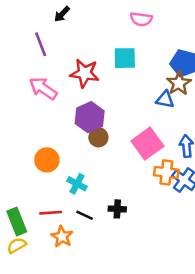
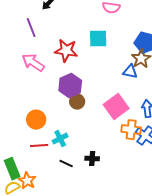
cyan cross: (77, 184) -> (60, 139), turned 35
red line: (51, 213) -> (39, 146), moved
orange star: (62, 237) -> (27, 181), moved

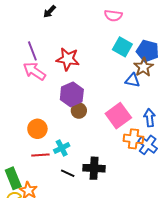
purple line: (31, 28) -> (32, 51), moved
cyan square: (98, 39) -> (122, 47), moved, turned 30
black cross: (92, 159) -> (94, 168), size x1.5

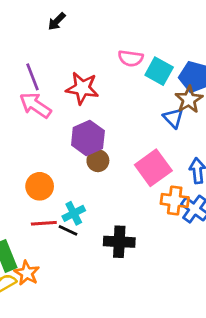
pink semicircle: (113, 16) -> (131, 58), moved
blue triangle: (132, 80) -> (173, 118), turned 35
black line: (68, 173) -> (68, 230), moved

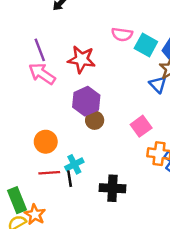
pink square: (153, 168) -> (141, 126), size x0.7
black line: (68, 230) -> (70, 179), turned 56

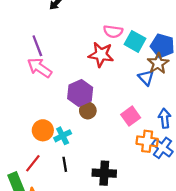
red star: (81, 59) -> (101, 55), moved
cyan cross: (74, 164) -> (63, 136), moved
red line: (49, 173) -> (33, 163), moved, turned -48

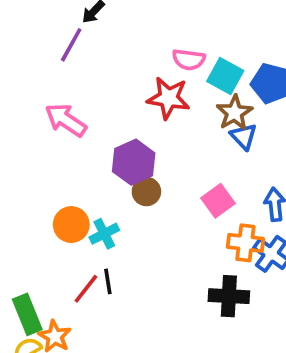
purple line: (37, 46) -> (71, 45), moved, turned 50
brown star: (158, 63) -> (234, 113), moved
red line: (33, 163) -> (86, 289), moved
black cross: (104, 173) -> (229, 296), moved

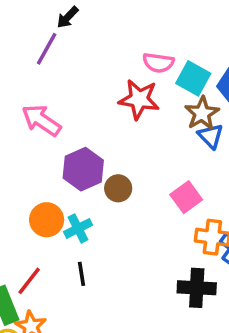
purple hexagon: (134, 162) -> (83, 169), moved
red line: (86, 289) -> (29, 281), moved

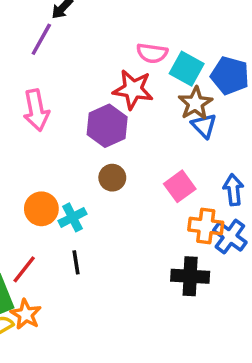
pink arrow: (41, 120) -> (36, 110), turned -135
purple hexagon: (83, 169) -> (107, 126), moved

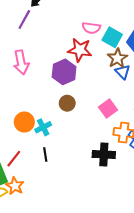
black cross: (190, 276) -> (104, 154), moved

